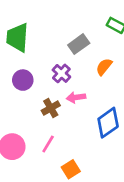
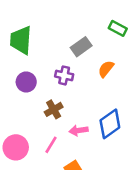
purple cross: (61, 73) -> (64, 75), turned -30
pink arrow: (76, 97) -> (78, 130), moved

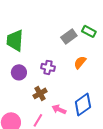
gray rectangle: (81, 47) -> (69, 36), moved
pink arrow: (78, 130) -> (59, 109), turned 32

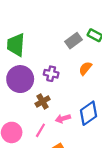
purple circle: (19, 72) -> (20, 79), size x1.6
pink arrow: (59, 109) -> (63, 119), turned -40

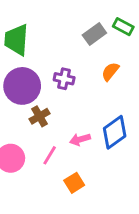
brown cross: (43, 101) -> (39, 116), moved

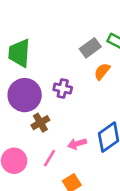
orange semicircle: (110, 72) -> (102, 71), moved

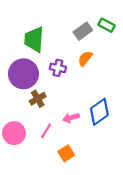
green trapezoid: (19, 53) -> (34, 39), moved
orange semicircle: (102, 71) -> (85, 58), moved

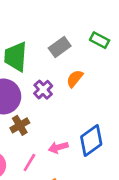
gray rectangle: (83, 31) -> (60, 47), moved
purple cross: (58, 68) -> (43, 90), turned 35

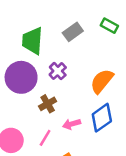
orange semicircle: (75, 79) -> (102, 81), moved, size x1.5
brown cross: (20, 125) -> (48, 104), moved

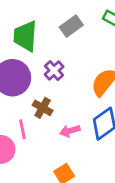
brown cross: (48, 104) -> (43, 108), turned -30
pink line: (45, 138) -> (22, 129), moved, turned -42

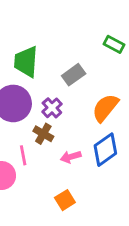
gray rectangle: (71, 26) -> (74, 75), moved
purple cross: (54, 71) -> (52, 108), moved

